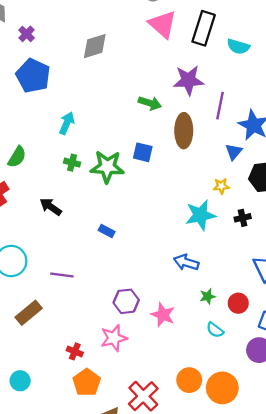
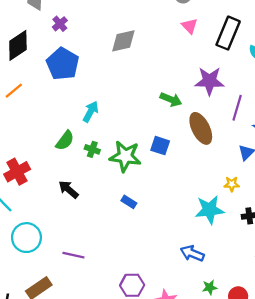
pink triangle: (163, 24) -> (190, 26), size x0.6
brown ellipse: (184, 131) -> (201, 128), turned -32
green semicircle: (17, 157) -> (65, 140), moved
blue rectangle: (107, 231) -> (129, 202), moved

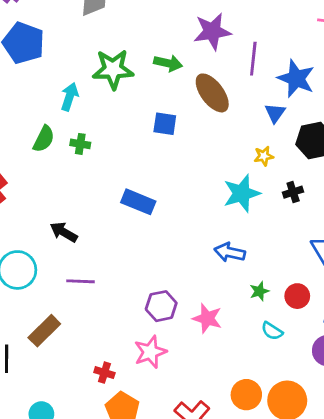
green star: (125, 156) -> (113, 69), moved
black arrow: (68, 189) -> (64, 232), moved
blue rectangle: (129, 202) -> (138, 202), size x1.6

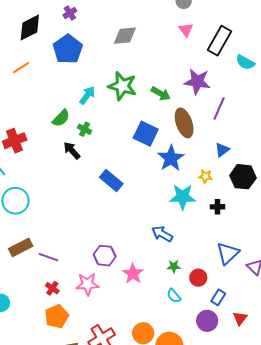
blue star: (296, 79) -> (171, 158), moved
blue square: (165, 124) -> (146, 134), size x1.4
black arrow: (64, 232) -> (72, 150), moved
purple line: (80, 281) -> (48, 257), moved

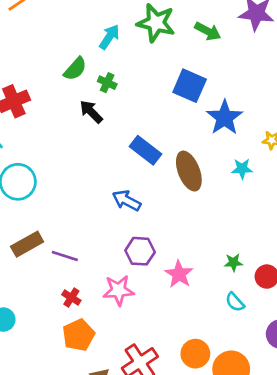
brown ellipse: (184, 123) -> (189, 171), moved
cyan star: (183, 197) -> (242, 169), size x0.6
blue arrow: (162, 234) -> (127, 201), moved

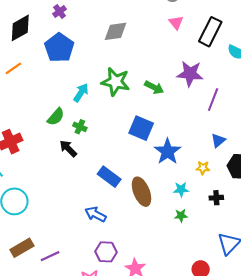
purple line: (65, 256) -> (50, 256), turned -42
green star: (233, 263) -> (181, 216), moved

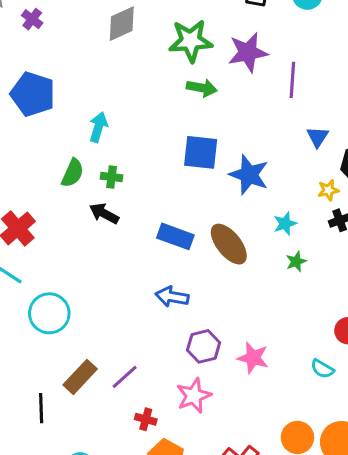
blue pentagon: (59, 48) -> (33, 94), moved
green star: (116, 82) -> (191, 41), moved
yellow star: (203, 168) -> (328, 190), moved

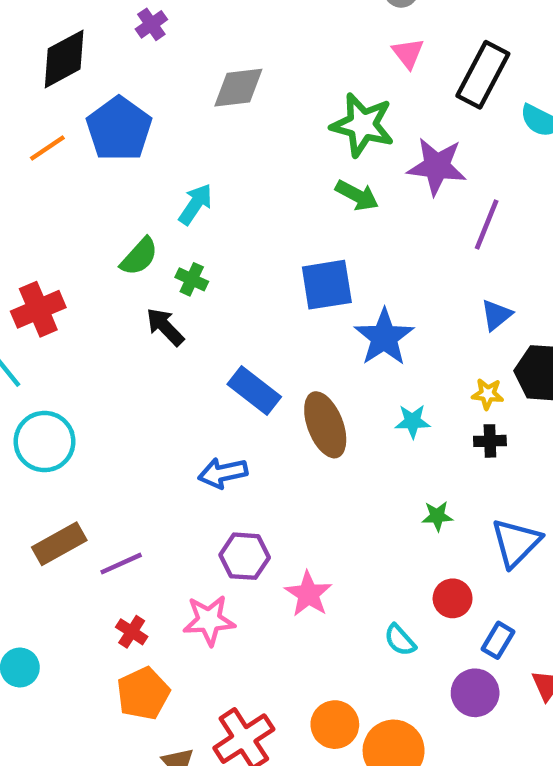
gray diamond: (122, 24) -> (238, 88), moved
blue square: (201, 152) -> (327, 285), turned -33
green star: (296, 262) -> (437, 516), moved
blue arrow: (172, 297) -> (223, 473), turned -40

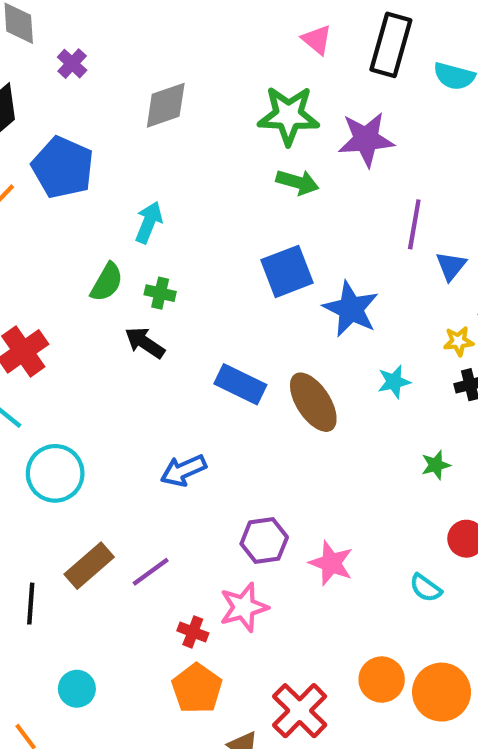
purple line: (487, 225) -> (414, 224), moved
blue arrow: (223, 473) -> (183, 470), moved
red cross: (132, 632) -> (193, 632), moved

